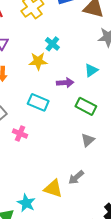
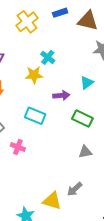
gray triangle: (88, 140) -> (85, 152), turned 32

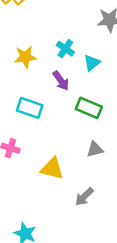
cyan cross: (48, 57) -> (65, 49), moved
purple arrow: (61, 95) -> (61, 81), turned 63
yellow triangle: (52, 201) -> (52, 169), moved

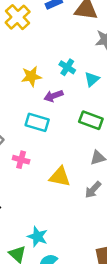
purple arrow: (61, 81) -> (54, 96), moved, turned 108
gray arrow: (84, 197) -> (93, 190), moved

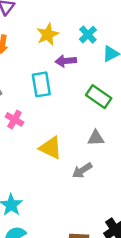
yellow star: (31, 76) -> (48, 34), turned -30
cyan rectangle: (37, 122) -> (41, 84), turned 50

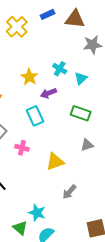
yellow triangle: (51, 148) -> (55, 162), turned -30
gray arrow: (82, 170) -> (69, 192), moved

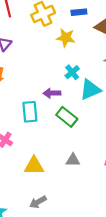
yellow star: (29, 77) -> (66, 38), moved, turned 30
cyan triangle: (81, 78) -> (90, 90), size x1.5
green rectangle: (81, 113) -> (67, 117), moved

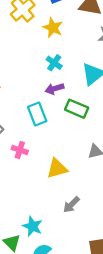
yellow star: (66, 38) -> (53, 28), turned 30
cyan cross: (72, 72) -> (54, 63), moved

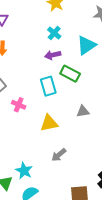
cyan rectangle: (37, 114) -> (48, 86), moved

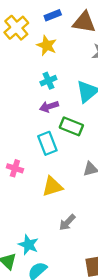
cyan cross: (54, 33) -> (48, 81), turned 32

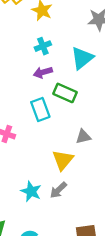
yellow triangle: (52, 186) -> (63, 160), moved, turned -35
cyan star: (28, 245) -> (31, 191), moved

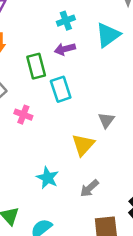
green rectangle: (65, 93) -> (36, 66), moved, turned 50
gray triangle: (83, 137) -> (106, 120), turned -42
gray arrow: (58, 190) -> (89, 188), moved

